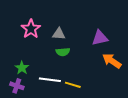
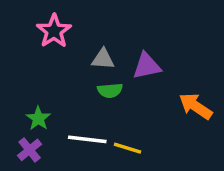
pink star: (31, 29) -> (54, 31), moved
purple triangle: (100, 38) -> (147, 66), moved
purple cross: (17, 86) -> (30, 150), turned 32

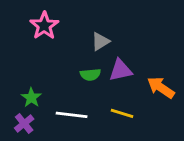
gray triangle: (103, 59) -> (100, 41), moved, turned -36
purple triangle: (147, 66) -> (121, 70), moved
yellow line: (127, 148) -> (122, 113), moved

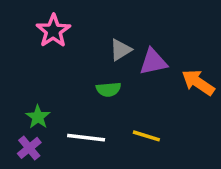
purple triangle: (121, 70) -> (153, 62), moved
orange arrow: (161, 88) -> (198, 82), moved

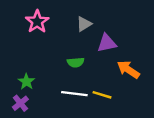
gray triangle: (121, 50) -> (84, 24), moved
orange arrow: (198, 82) -> (128, 70), moved
white line: (86, 138) -> (74, 94), moved

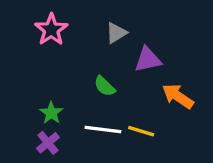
green semicircle: (76, 62) -> (105, 86), turned 49
green star: (26, 82) -> (51, 113), moved
purple cross: (20, 103) -> (48, 143), moved

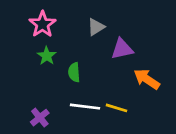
green semicircle: (105, 86) -> (74, 72), moved, turned 42
green star: (51, 113) -> (47, 56), moved

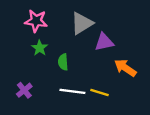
pink star: (43, 24) -> (36, 21), turned -30
gray triangle: (96, 27) -> (82, 23), size x1.5
purple cross: (40, 118) -> (24, 90), moved

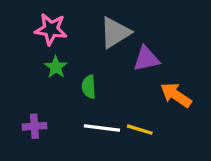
purple cross: (24, 90) -> (34, 126), turned 35

